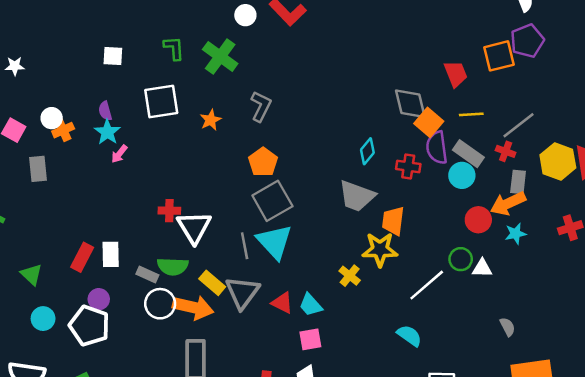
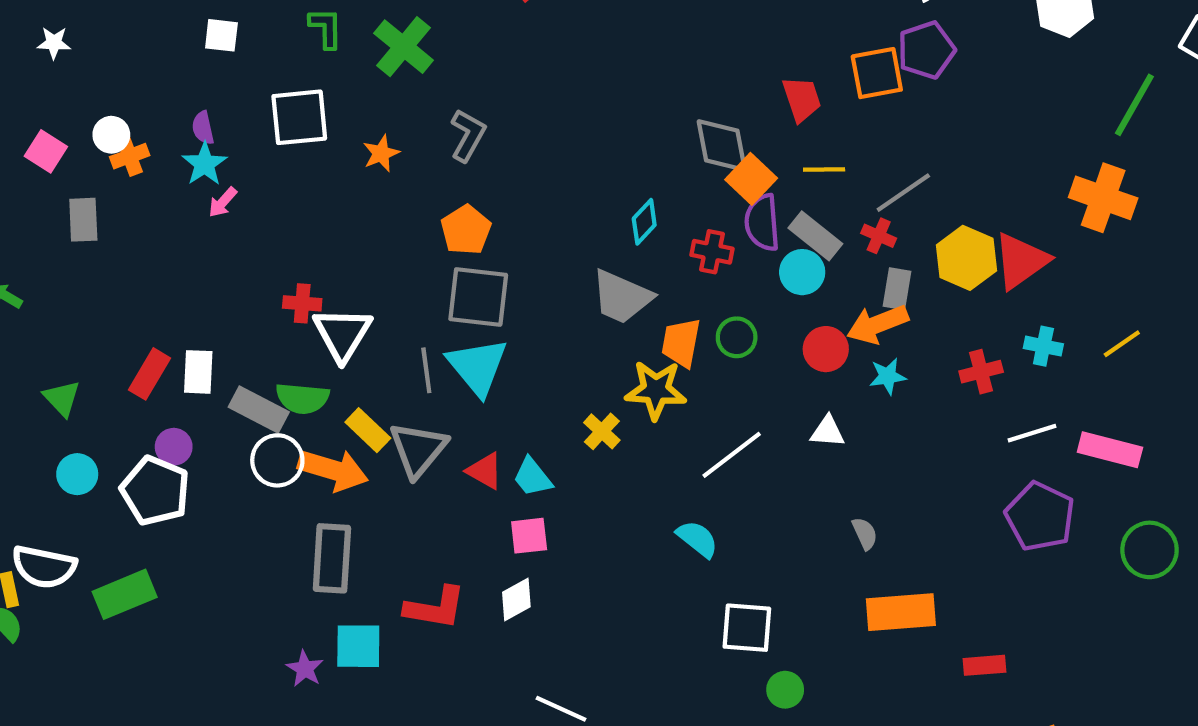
gray square: (272, 201) -> (478, 297), turned 33
green circle: (461, 259) -> (737, 337), moved
gray rectangle: (147, 274) -> (259, 409), size x1.5

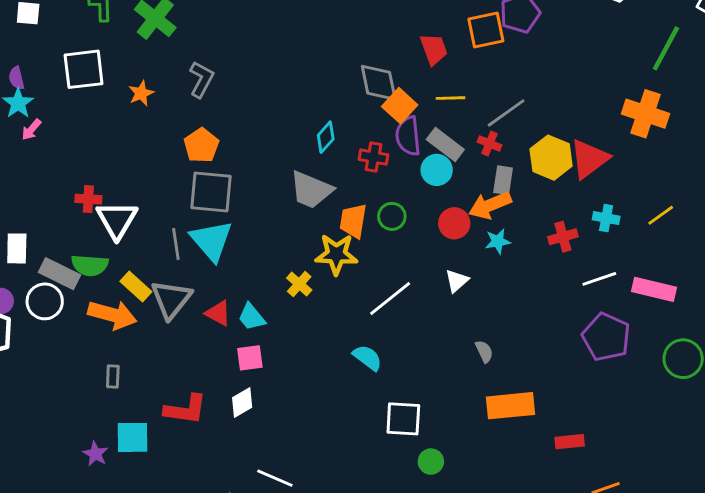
white triangle: (828, 432) -> (457, 281), turned -45
white circle: (277, 460) -> (45, 301), moved
gray rectangle: (332, 558) -> (113, 376), size x0.5

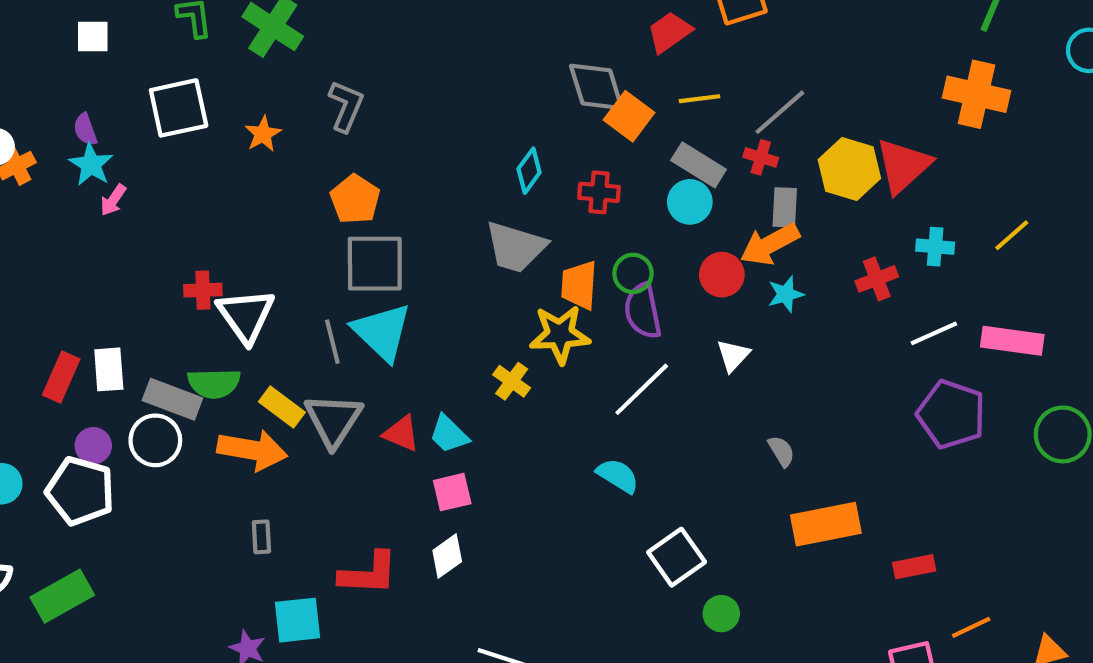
red trapezoid: (434, 49) -> (669, 32), turned -100
purple semicircle: (408, 136) -> (643, 311), moved
white square: (403, 419) -> (677, 557), turned -33

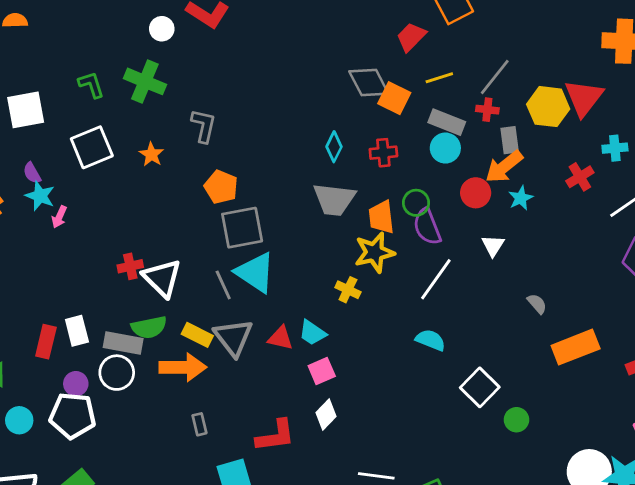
white square: (93, 36) -> (26, 110), size x1.6

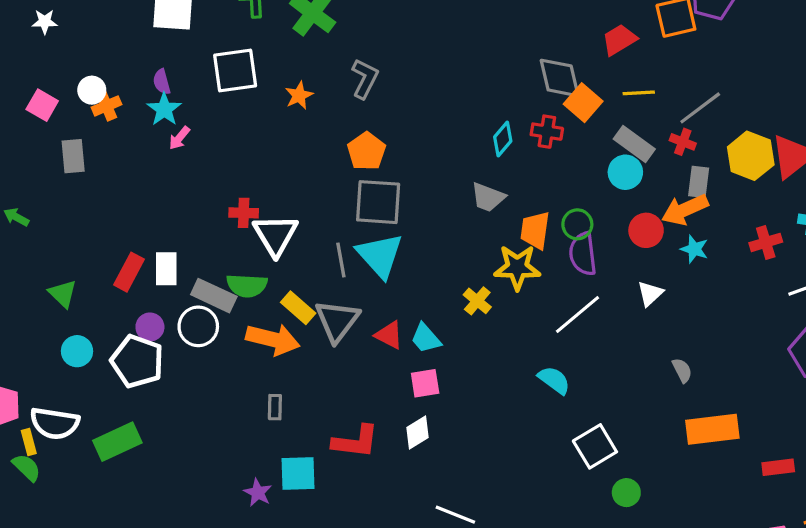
red cross: (383, 153) -> (547, 132), moved
cyan star: (521, 198) -> (694, 249), turned 30
gray trapezoid: (334, 199) -> (488, 197), size x0.7

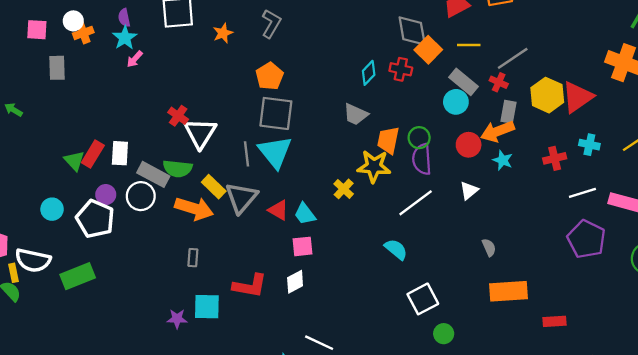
pink square: (42, 105) -> (37, 30), turned -30
red cross: (244, 213) -> (178, 116), turned 30
green triangle: (63, 294) -> (74, 161), moved
purple star: (258, 493) -> (177, 319), turned -30

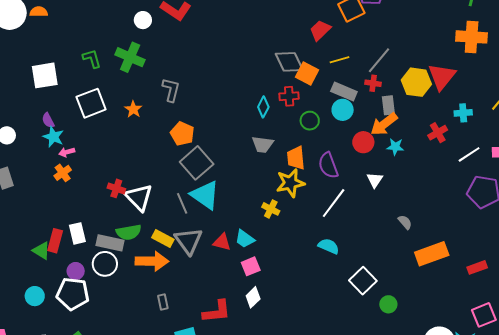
orange cross: (83, 33) -> (63, 173), moved
pink arrow: (135, 59) -> (67, 152), turned 49
gray square: (276, 113) -> (197, 163), turned -32
green circle: (419, 138) -> (310, 121), moved

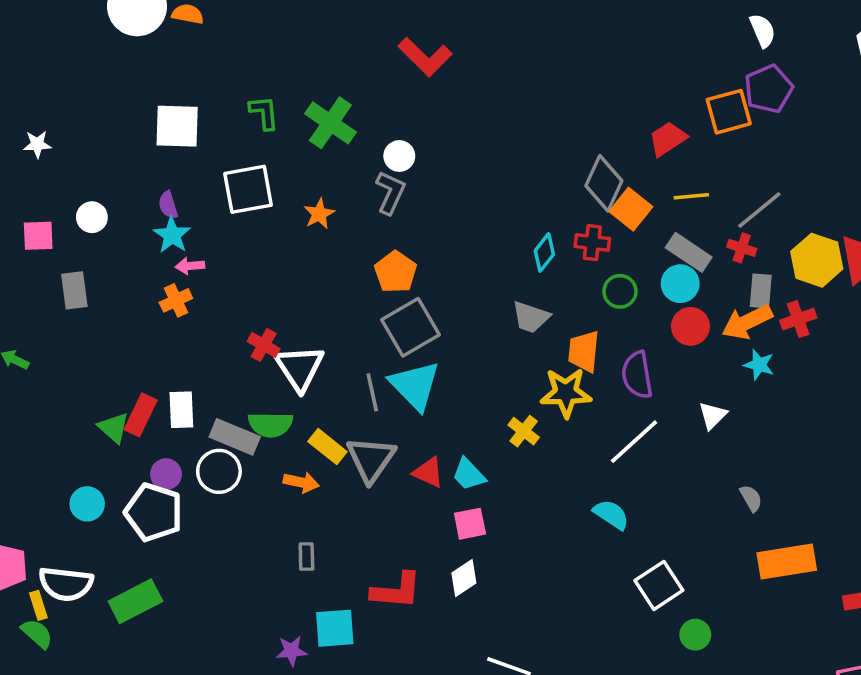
white circle: (143, 20) -> (399, 156), moved
gray diamond: (289, 62) -> (604, 183), turned 40
red cross: (438, 133) -> (798, 319), moved
red circle: (363, 142) -> (690, 326), moved
orange arrow: (152, 261) -> (301, 482), size x0.6

